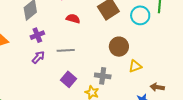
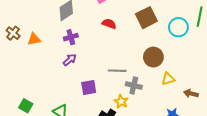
gray line: (66, 50) -> (117, 71), moved
purple square: (68, 79) -> (89, 88), moved, turned 35
brown arrow: (157, 87) -> (191, 94), moved

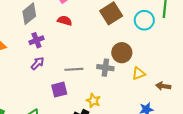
red semicircle: (109, 24) -> (65, 21), moved
gray line: (117, 71) -> (74, 69), moved
gray cross: (134, 86) -> (105, 68), moved

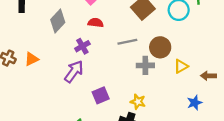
purple cross: (36, 40) -> (82, 46), moved
purple arrow: (37, 63) -> (74, 71), size x1.5
gray line: (74, 69) -> (127, 42), moved

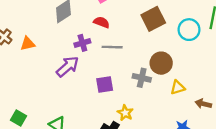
gray line: (127, 42) -> (112, 47), moved
purple square: (101, 95) -> (105, 84), moved

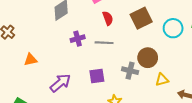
red semicircle: (102, 22) -> (108, 18), moved, turned 48
orange triangle: (28, 44) -> (31, 60), moved
purple arrow: (68, 67) -> (60, 83), moved

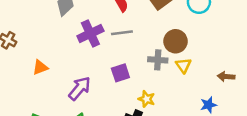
purple cross: (78, 39) -> (90, 34), size x1.5
yellow triangle: (162, 80) -> (183, 65), moved, turned -40

